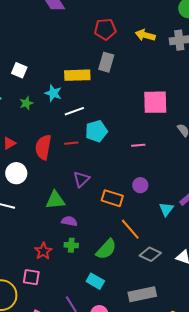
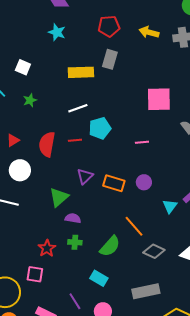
cyan star: (53, 93) -> (57, 32), moved
orange rectangle: (112, 198) -> (114, 183), moved
green triangle: (55, 200) -> (59, 197), turned -35

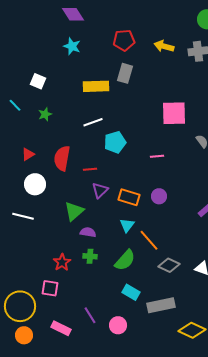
red line: (75, 140) -> (90, 169), moved
cyan triangle: (170, 206) -> (127, 225), moved
cyan rectangle: (99, 278) -> (131, 292), moved

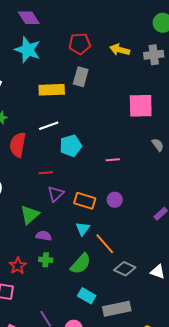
cyan star: (72, 46) -> (28, 50), size x1.5
pink square: (174, 113) -> (141, 106), moved
red semicircle: (62, 158) -> (18, 145), moved

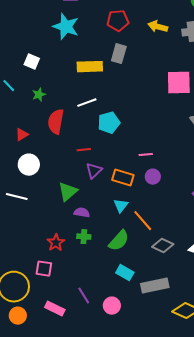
pink line: (113, 160) -> (146, 155), moved

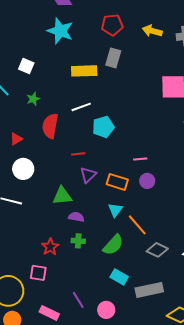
green triangle: (68, 192) -> (62, 196), turned 35

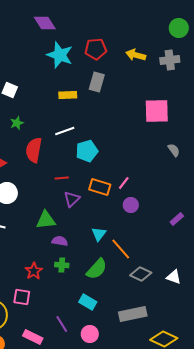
cyan star: (60, 31) -> (60, 55), moved
yellow rectangle: (84, 71) -> (68, 95), size x0.7
pink line: (140, 159) -> (124, 183), turned -48
orange rectangle: (117, 182) -> (100, 187), moved
cyan rectangle: (119, 277) -> (88, 302), moved

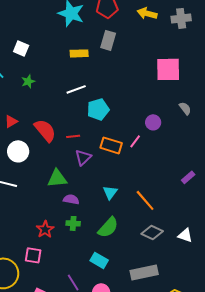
red semicircle: (34, 150) -> (45, 130), moved, turned 130
purple circle: (131, 205) -> (153, 122), moved
orange line: (121, 249) -> (145, 200), moved

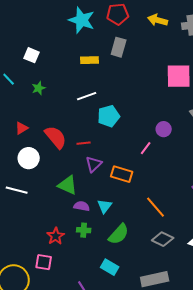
orange rectangle: (111, 145) -> (122, 174), moved
green triangle: (57, 178) -> (68, 185), turned 30
cyan triangle: (110, 192) -> (105, 206), moved

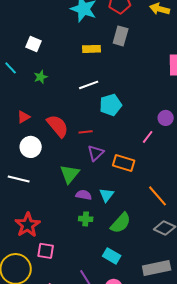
green triangle: (68, 185) -> (70, 174), turned 45
red star: (56, 236) -> (28, 225), moved, size x1.4

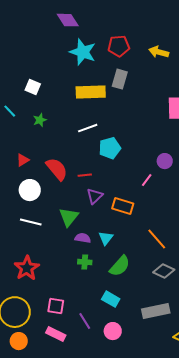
yellow rectangle: (92, 49) -> (91, 92), size x1.6
white line: (19, 179) -> (31, 222), moved
pink square: (46, 251) -> (56, 306), moved

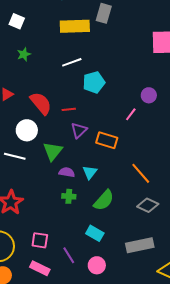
white circle: (30, 190) -> (27, 130), moved

